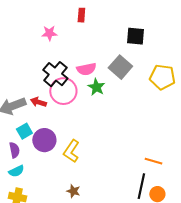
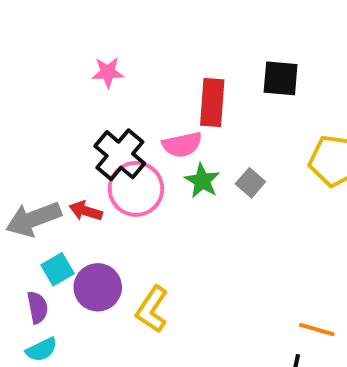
red rectangle: (81, 15) -> (212, 102), moved, size x1.6
gray square: (120, 67) -> (250, 183), moved, size x0.6

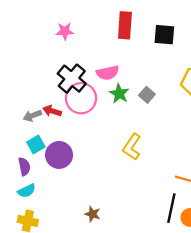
red rectangle: (212, 102) -> (125, 25), moved
gray arrow: (33, 219) -> (32, 116), moved, size x0.6
yellow L-shape: (152, 309) -> (132, 147), moved

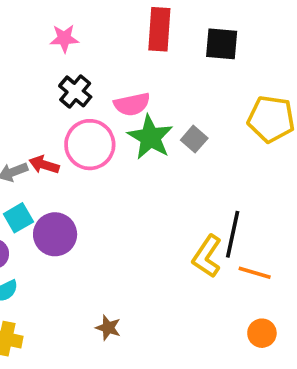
black cross: (72, 79) -> (75, 91), moved, size x0.7
green star: (119, 94) -> (150, 137), size x1.4
yellow L-shape: (132, 147) -> (207, 256), moved
black line: (171, 208) -> (233, 234), moved

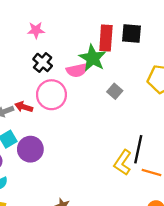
red rectangle: (159, 29) -> (106, 38), moved
green star: (150, 137) -> (93, 58), moved

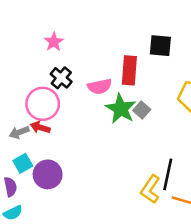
pink star: (36, 30) -> (54, 42), turned -30
red rectangle: (106, 38) -> (129, 70), moved
green star: (93, 58) -> (121, 109), moved
pink circle: (51, 95) -> (43, 104), moved

